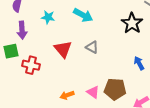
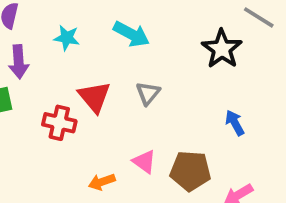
gray triangle: (92, 47) -> (148, 93), turned 40
red cross: (31, 65) -> (59, 123), moved
pink triangle: (93, 92) -> (144, 162), moved

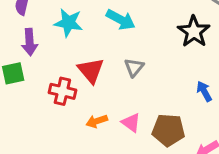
cyan star: (67, 38) -> (68, 23), size x1.4
orange arrow: (102, 182) -> (97, 121), moved

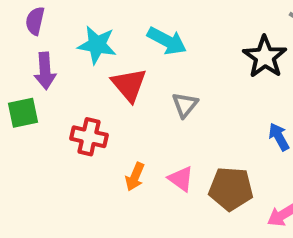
red triangle: (91, 70) -> (129, 85), moved
orange arrow: (97, 121) -> (135, 177), turned -48

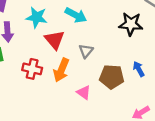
black star: (265, 57) -> (131, 24), turned -30
orange arrow: (135, 177) -> (61, 70), moved, size x1.5
brown pentagon: (231, 189) -> (112, 77), moved

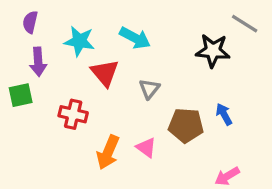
orange arrow: (61, 70) -> (108, 152), moved

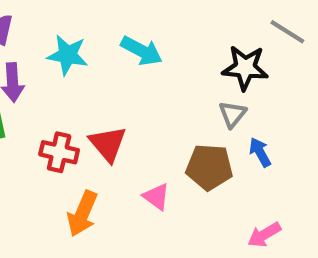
red triangle: (105, 73) -> (108, 144), moved
gray triangle: (149, 89) -> (232, 114), moved
orange arrow: (108, 152) -> (82, 214), moved

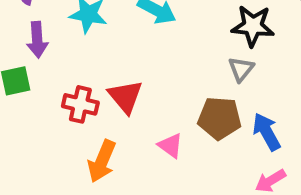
blue arrow: (260, 152) -> (267, 132), moved, size x1.4

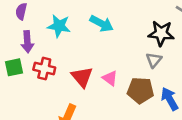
red cross: (80, 104) -> (44, 69), moved
pink triangle: (170, 146) -> (110, 78), moved

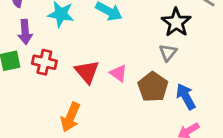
black star: (161, 33) -> (176, 22), turned 30
brown pentagon: (140, 90) -> (153, 87), turned 30

